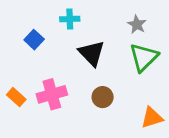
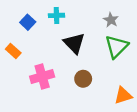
blue square: (34, 40) -> (28, 22), moved
orange rectangle: (16, 97) -> (13, 51), moved

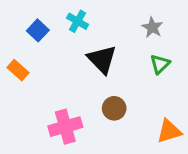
cyan cross: (57, 15) -> (78, 21), turned 32
green triangle: (116, 47) -> (160, 64), size x0.6
pink cross: (42, 77) -> (65, 127), moved

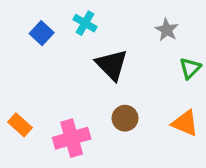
green triangle: (160, 64) -> (190, 68), moved
orange rectangle: (18, 70) -> (20, 125), moved
orange triangle: (169, 131) -> (185, 123), moved, turned 40

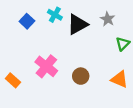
black triangle: (112, 65) -> (77, 24), moved, turned 45
pink cross: (72, 138) -> (46, 66), moved, turned -35

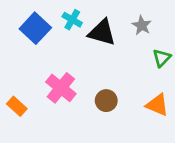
blue square: (27, 21) -> (35, 28), size x1.5
black triangle: (77, 24) -> (102, 32), turned 45

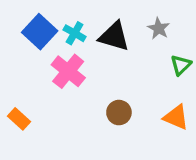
cyan cross: (72, 20) -> (75, 33), moved
pink cross: (61, 88) -> (68, 71), moved

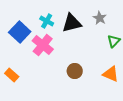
blue square: (40, 32) -> (20, 32), moved
black triangle: (114, 36) -> (72, 23), turned -30

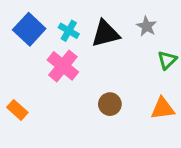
blue square: (20, 32) -> (29, 29), moved
orange triangle: (111, 74) -> (163, 108), turned -30

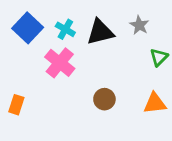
orange rectangle: (17, 110) -> (16, 105), turned 66

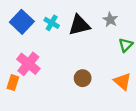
pink cross: (60, 63) -> (28, 64), moved
orange triangle: (155, 103) -> (122, 81), turned 48

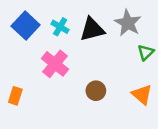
gray star: (110, 20) -> (128, 23), size x1.5
pink cross: (28, 64) -> (55, 64), moved

